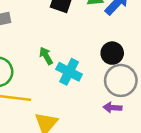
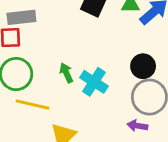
green arrow: (46, 56) -> (66, 73), moved

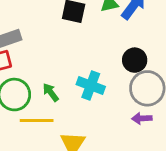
green arrow: (66, 73) -> (51, 92), moved

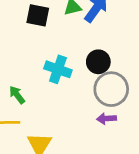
cyan cross: (91, 86) -> (58, 69), moved

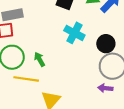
cyan cross: (58, 69) -> (74, 33), moved

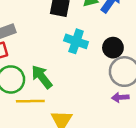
green arrow: (40, 59) -> (42, 77), size x1.5

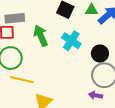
green arrow: (42, 77) -> (41, 36), moved

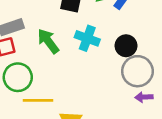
purple arrow: (96, 95) -> (144, 97), moved

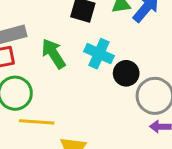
black circle: (126, 46) -> (126, 73), moved

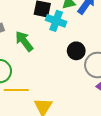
cyan cross: (99, 54) -> (56, 21), moved

